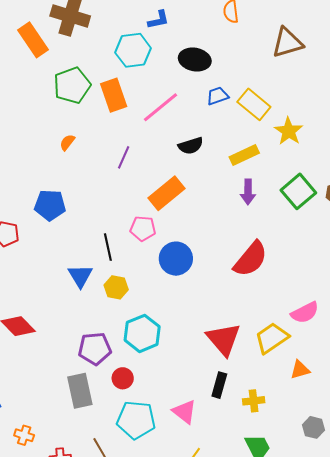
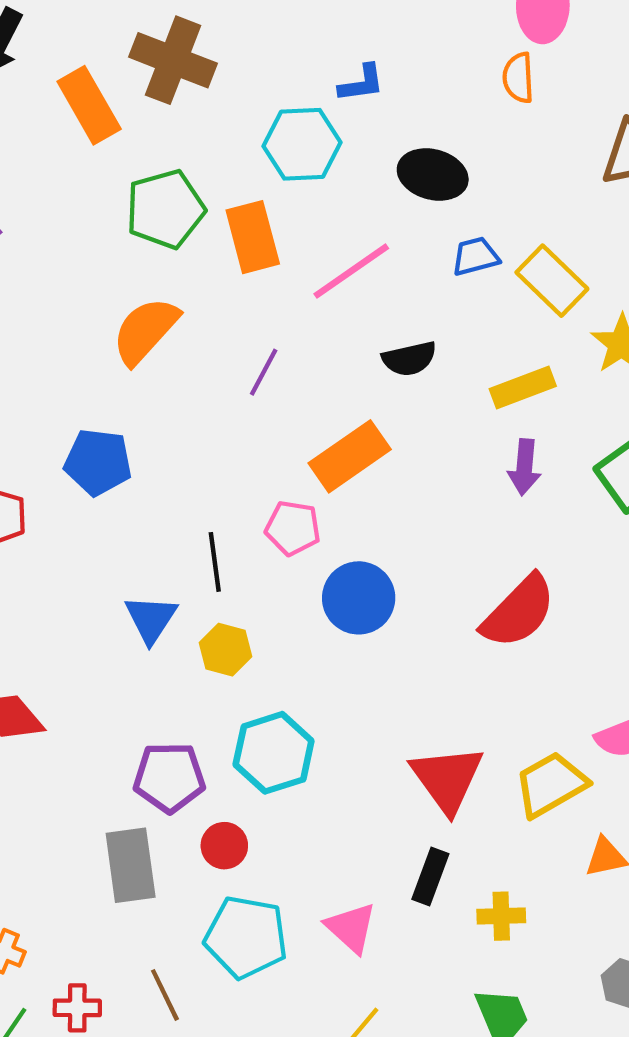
orange semicircle: (67, 142) -> (145, 331), size x2.0

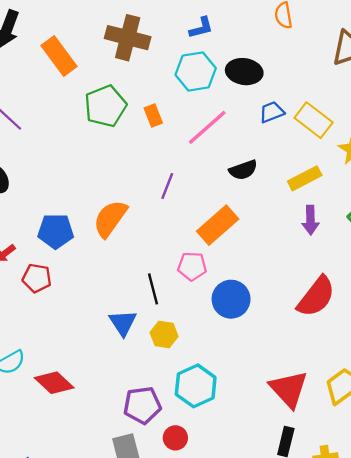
brown cross: (173, 60) -> (128, 38), moved
cyan hexagon: (302, 144) -> (196, 71), moved
orange rectangle: (253, 237) -> (153, 116), size x0.6
orange semicircle: (145, 331) -> (110, 219), moved
blue pentagon: (98, 462) -> (56, 231), moved

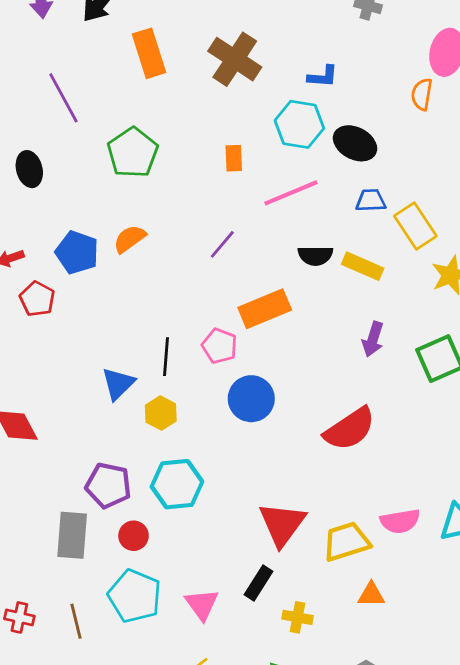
green pentagon: (105, 106) -> (133, 153), moved, turned -30
yellow rectangle: (305, 178) -> (363, 266), moved, turned 32
orange semicircle: (110, 219) -> (130, 239), moved, size x0.7

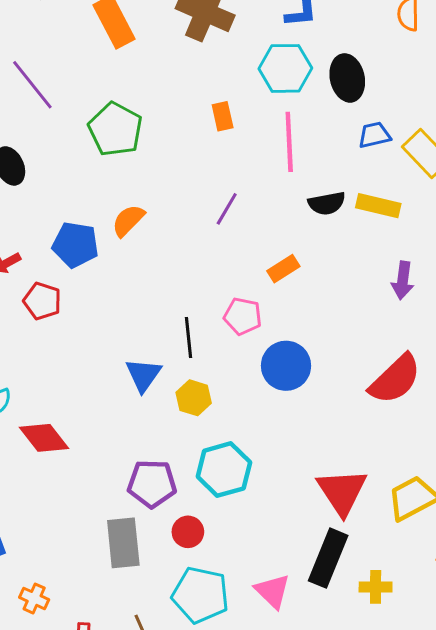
black ellipse: (355, 143) -> (347, 78), turned 60
pink line: (291, 193) -> (289, 142), turned -60
orange rectangle: (265, 309) -> (283, 269), size x0.6
black rectangle: (258, 583) -> (328, 558), size x1.5

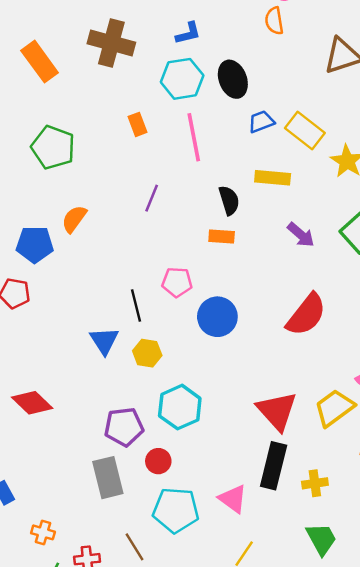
black semicircle: (327, 203) -> (229, 200), moved, turned -88
orange rectangle: (283, 269) -> (222, 236), moved, turned 45
purple arrow: (403, 280) -> (301, 235), turned -48

